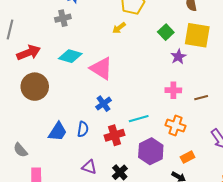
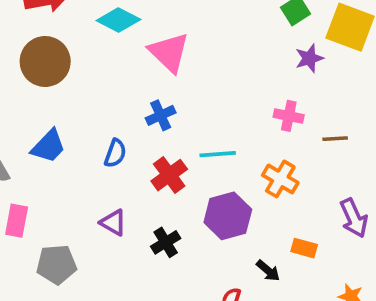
blue trapezoid: (58, 132) -> (48, 146), moved
red cross: (114, 135) -> (169, 175), turned -30
orange rectangle: (188, 157) -> (304, 248), moved, turned 32

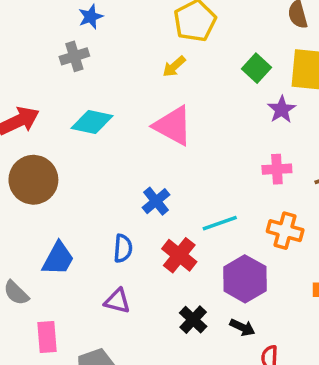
pink triangle: (169, 52) -> (173, 126), moved
purple triangle: (113, 223) -> (117, 301), moved
black arrow: (268, 271) -> (242, 327), moved

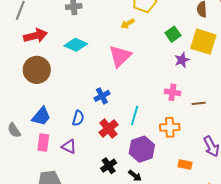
pink triangle: (173, 126) -> (120, 56), turned 35
cyan line: (220, 223) -> (135, 115), turned -66
orange cross: (285, 231) -> (170, 127), turned -30
pink rectangle: (47, 337) -> (43, 143), moved

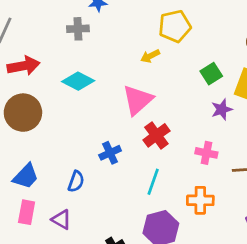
red cross: (108, 129) -> (156, 135), moved

